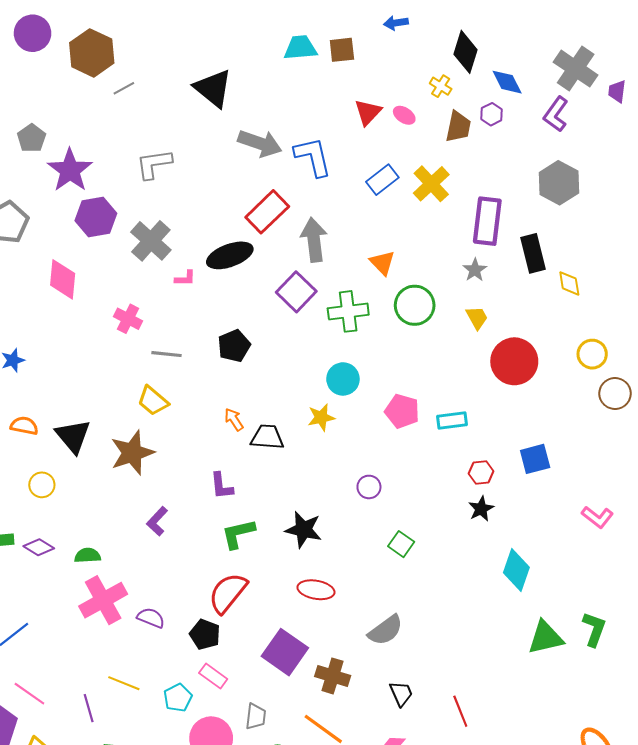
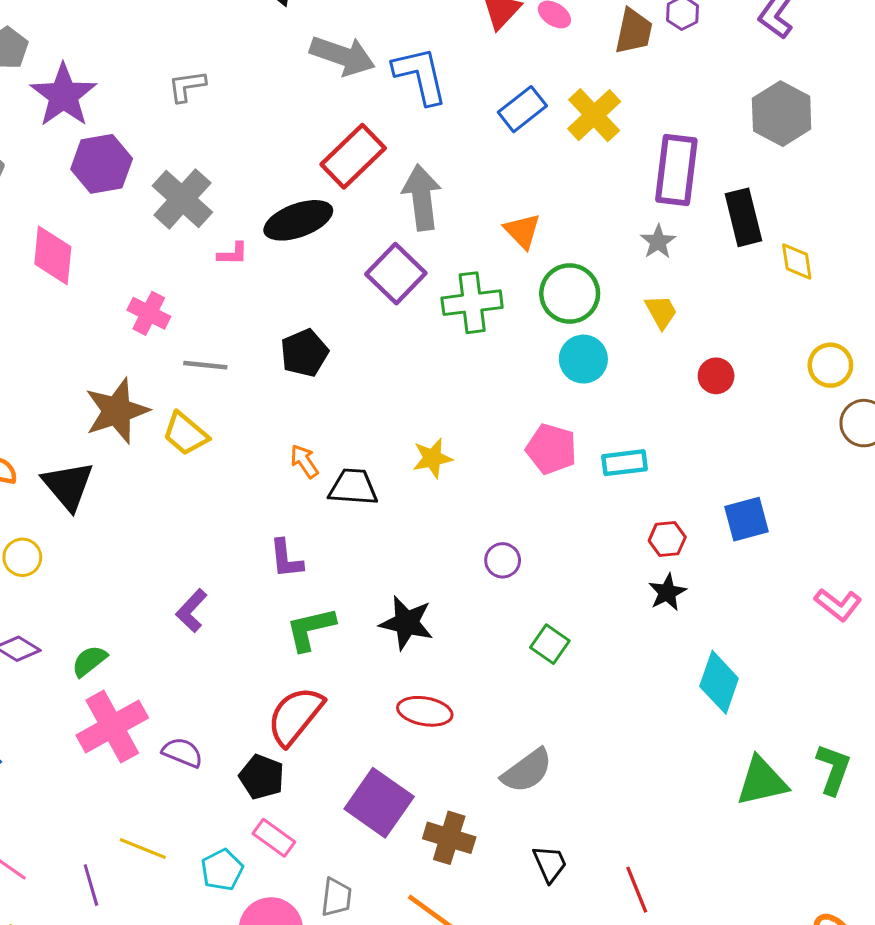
gray L-shape: (154, 164) -> (187, 86), size x0.7
red circle: (514, 361) -> (716, 376), size x0.5
cyan circle: (343, 379) -> (583, 359), moved
brown star: (132, 453) -> (117, 411), moved
green semicircle: (88, 555) -> (89, 661), turned -35

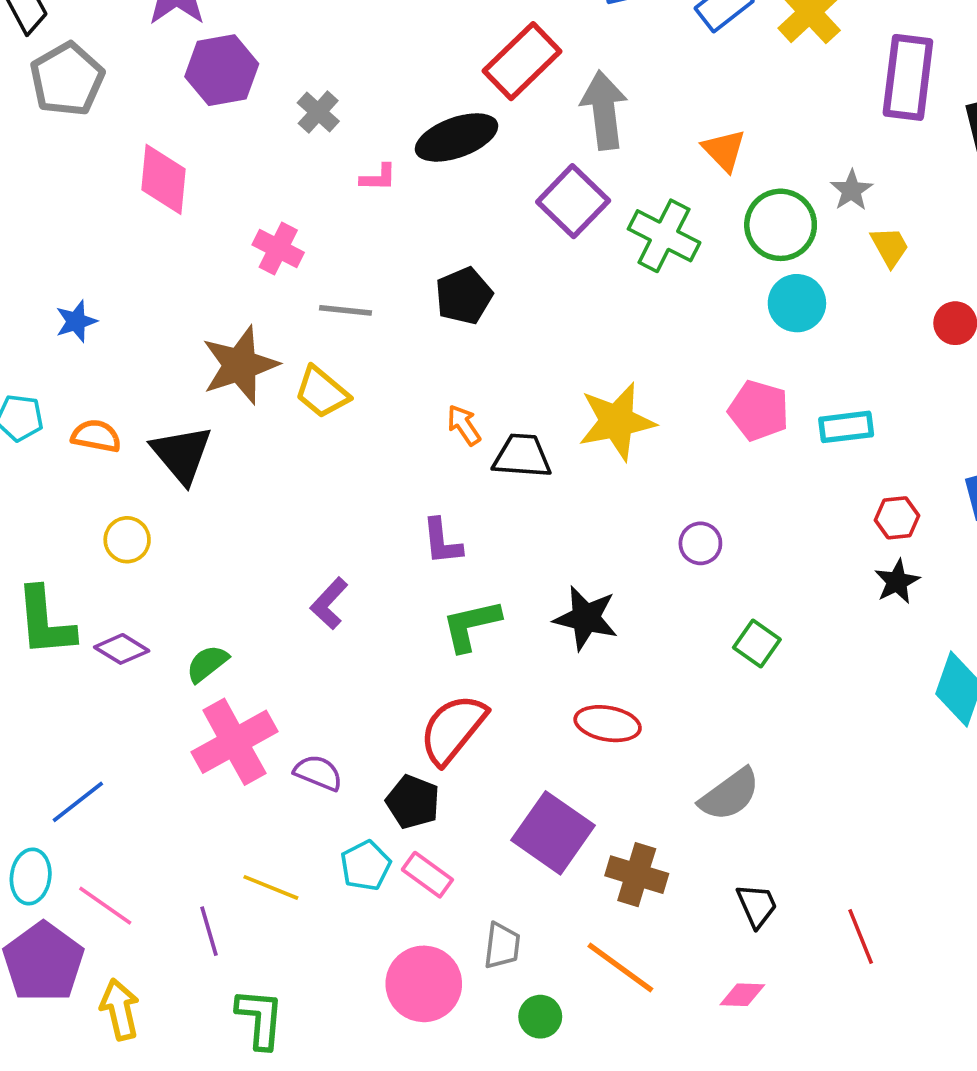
gray cross: (182, 199) -> (318, 112), size x0.6
gray star: (658, 242) -> (852, 190), moved
green cross: (472, 303) -> (664, 236), turned 34
yellow star: (432, 458) -> (617, 421), size x1.6
cyan pentagon: (222, 870) -> (366, 866), moved

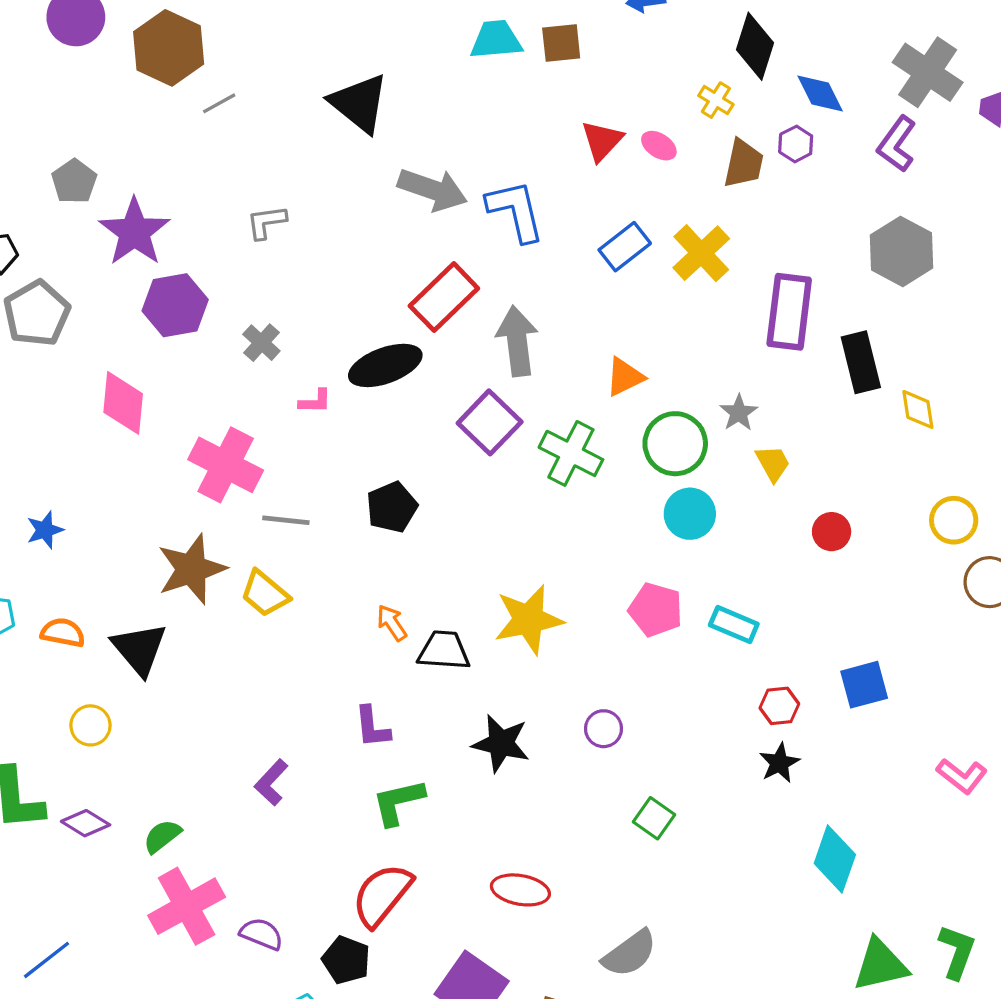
orange triangle: (724, 150) -> (625, 377), turned 48
pink cross: (278, 249) -> (226, 465), size x1.6
cyan rectangle: (846, 427) -> (734, 624), turned 30
black star: (586, 618) -> (501, 743), moved

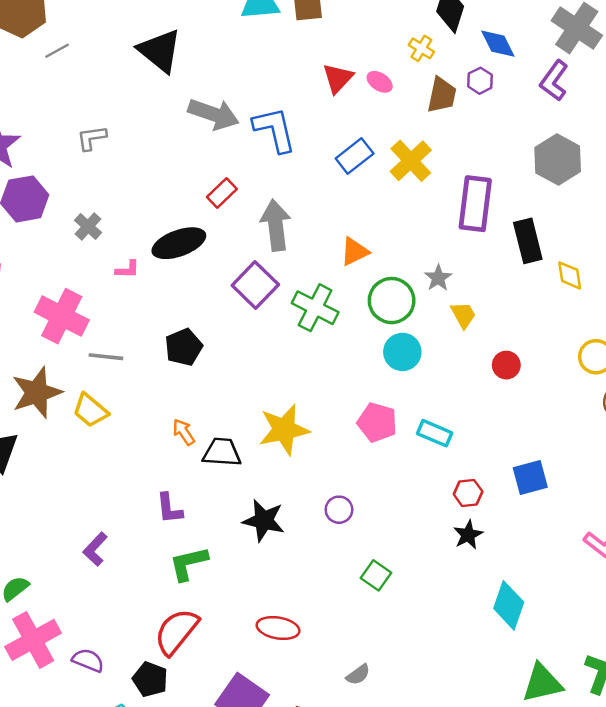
red rectangle: (444, 297) -> (222, 193), size x0.6
gray semicircle: (630, 953) -> (358, 675), size x0.6

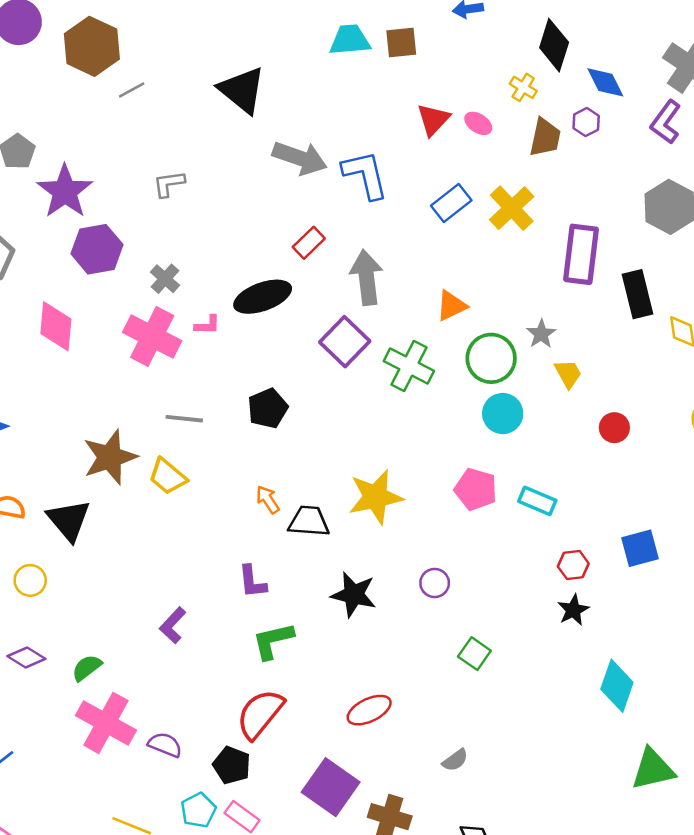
pink cross: (62, 316) -> (152, 336), moved
red ellipse: (278, 628) -> (369, 710), turned -36
pink cross: (33, 640) -> (106, 723), turned -32

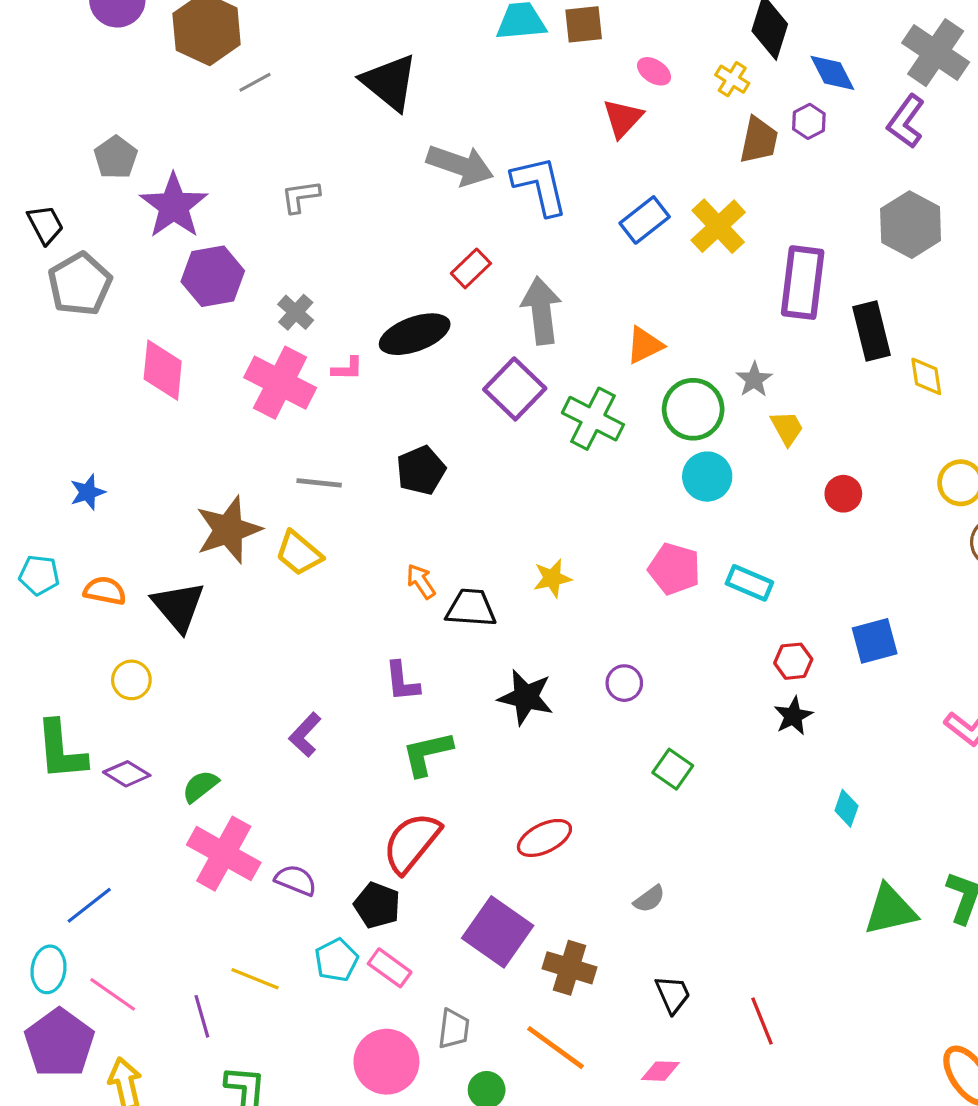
pink ellipse: (478, 123) -> (654, 71), moved
yellow star: (376, 497) -> (552, 578), size x0.6
cyan diamond: (617, 686) -> (846, 808), size x0.6

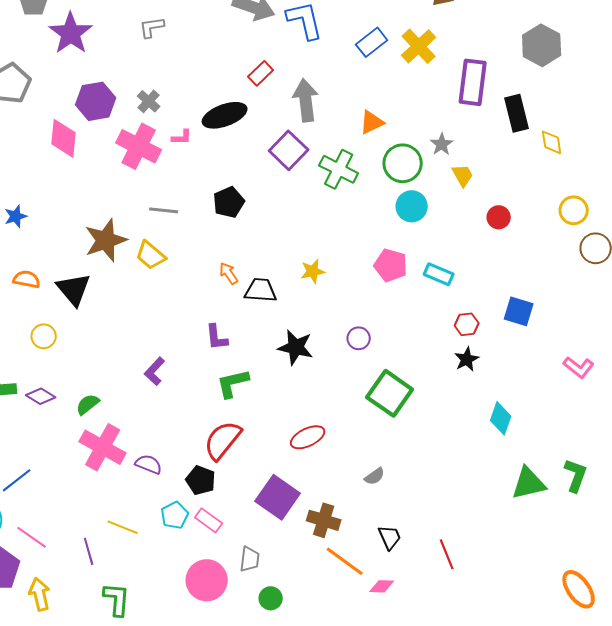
purple hexagon: (213, 276) -> (96, 101), moved
blue square: (875, 641) -> (519, 311), turned 32
green square: (673, 769) -> (390, 393), size x1.8
cyan diamond: (846, 808) -> (501, 418), size x1.4
orange line: (555, 1048) -> (345, 561), moved

